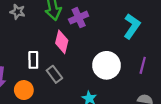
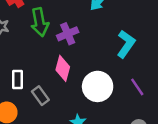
pink diamond: (62, 42) -> (63, 68), moved
purple line: (143, 65) -> (137, 87), turned -49

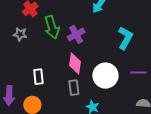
purple line: (137, 87) -> (138, 73), turned -49
gray rectangle: (40, 96) -> (74, 88), moved, turned 35

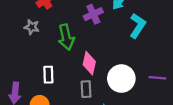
green arrow: (52, 27) -> (66, 37), moved
purple cross: (76, 34) -> (93, 14), moved
cyan L-shape: (125, 38) -> (138, 26), moved

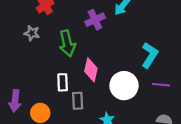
cyan L-shape: (138, 26) -> (150, 55), moved
white rectangle: (48, 75) -> (63, 82), moved
gray rectangle: (86, 89) -> (78, 101), moved

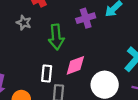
pink diamond: (91, 70) -> (75, 65), turned 50

